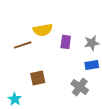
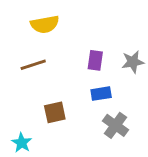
yellow semicircle: (43, 30) -> (45, 24), moved
blue rectangle: (92, 65) -> (101, 94), moved

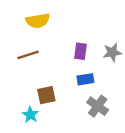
cyan star: (22, 143) -> (30, 115), moved

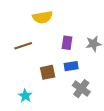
yellow semicircle: (38, 21) -> (43, 17), moved
brown square: (46, 95) -> (48, 72), moved

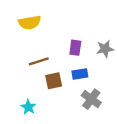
yellow semicircle: (43, 17) -> (30, 23), moved
brown line: (23, 46) -> (39, 61), moved

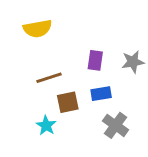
cyan star: (28, 107) -> (46, 125), moved

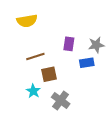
blue rectangle: (101, 94) -> (87, 63), moved
gray cross: (116, 125) -> (61, 100), moved

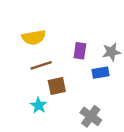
yellow semicircle: (27, 21) -> (34, 37), moved
gray cross: (61, 100) -> (91, 116), moved

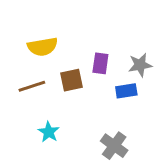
brown line: (41, 65) -> (32, 86), moved
brown square: (57, 86) -> (71, 80), moved

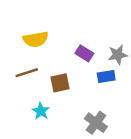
purple rectangle: (100, 63) -> (84, 53), turned -66
brown square: (71, 80) -> (60, 83), moved

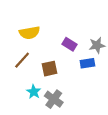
brown line: (27, 73) -> (22, 60), turned -30
gray cross: (96, 123) -> (54, 99), moved

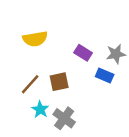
brown line: (22, 60) -> (30, 84), moved
blue rectangle: (87, 63) -> (105, 75), turned 32

